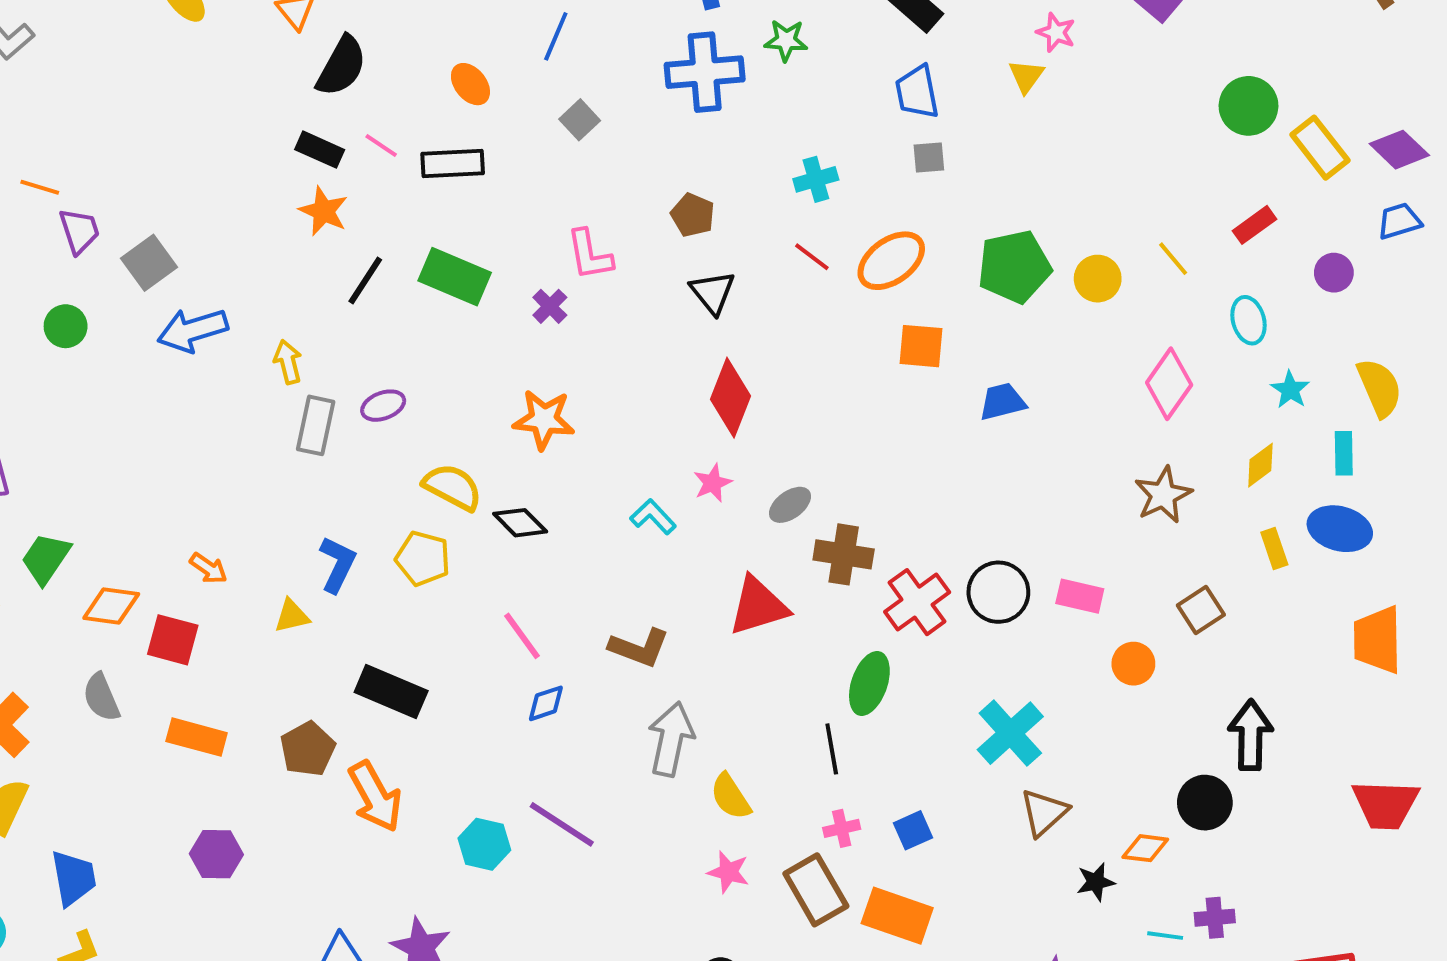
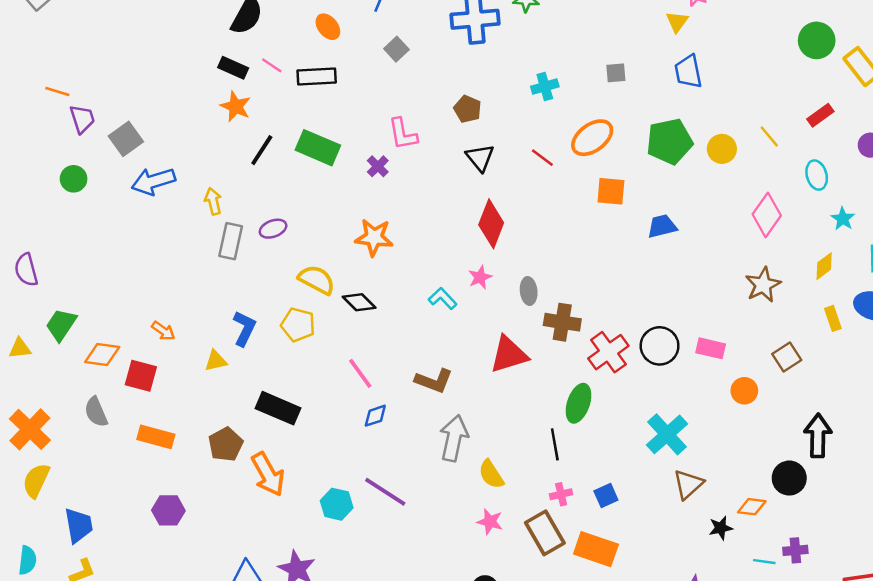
blue trapezoid: (917, 92) -> (688, 72), moved
red line: (812, 257) -> (542, 158), moved
gray ellipse: (790, 505) -> (529, 291), turned -60

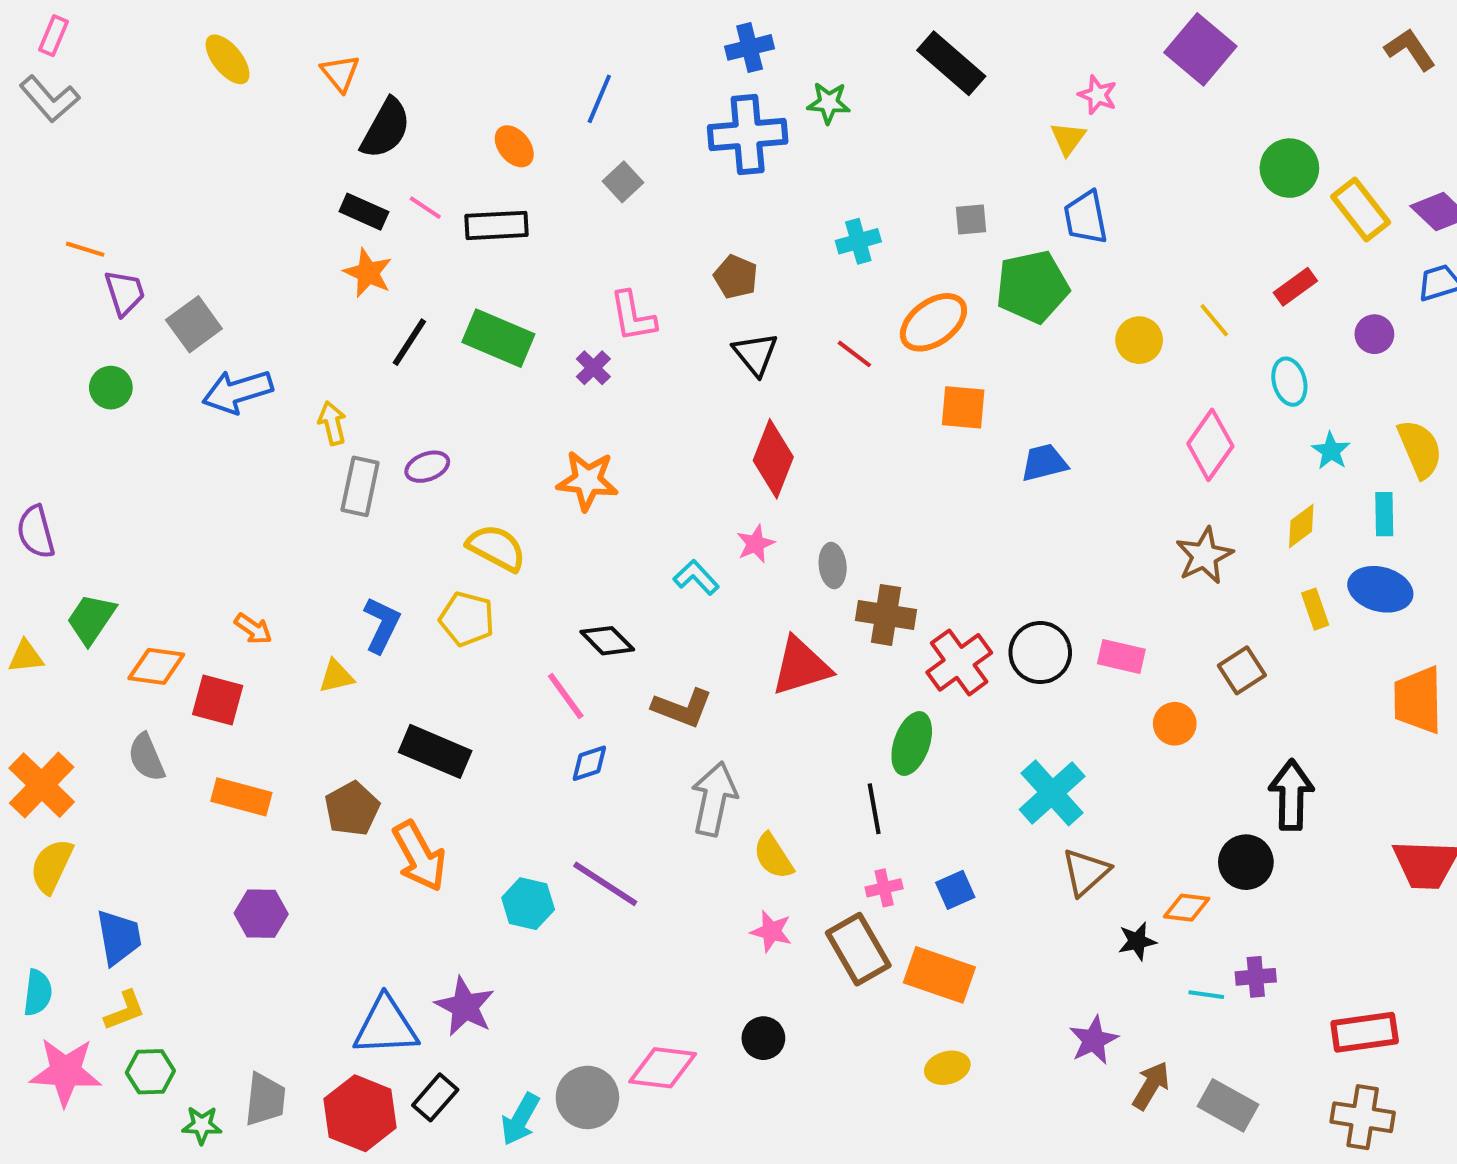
green pentagon: (670, 141) -> (1032, 287), moved
black diamond: (359, 302) -> (607, 641), moved

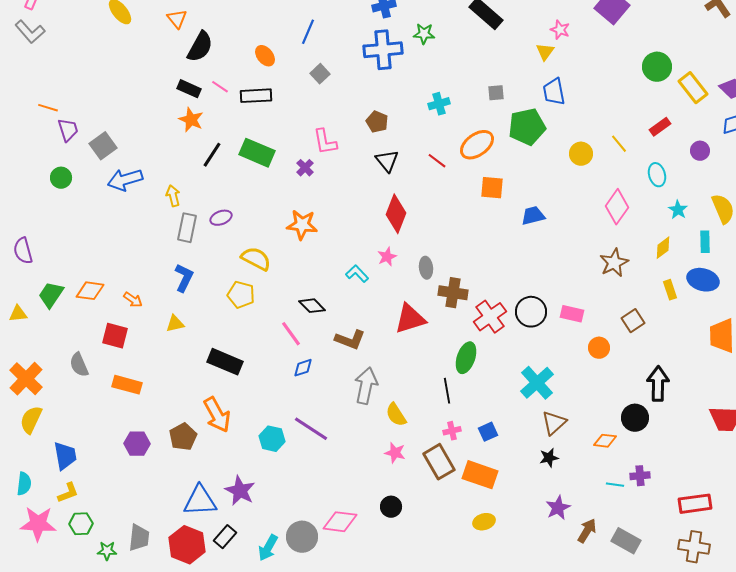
blue L-shape: (382, 625) -> (184, 278), moved
orange diamond: (156, 666) -> (90, 291), moved
brown pentagon: (352, 809) -> (183, 437), moved
black star: (1137, 941) -> (549, 458), moved

